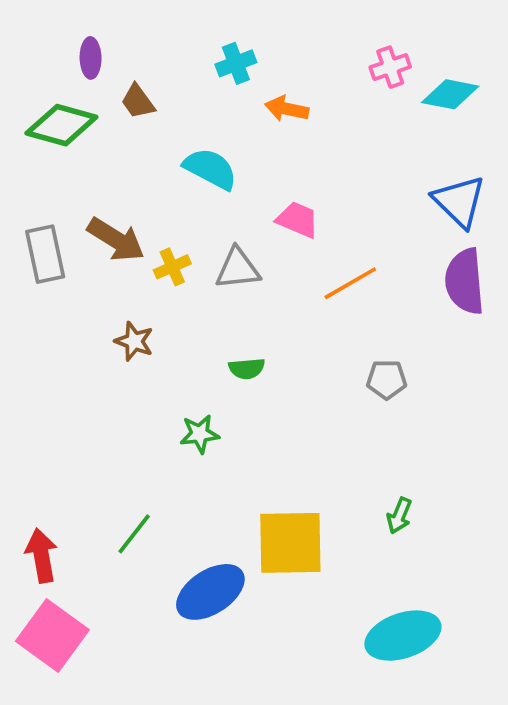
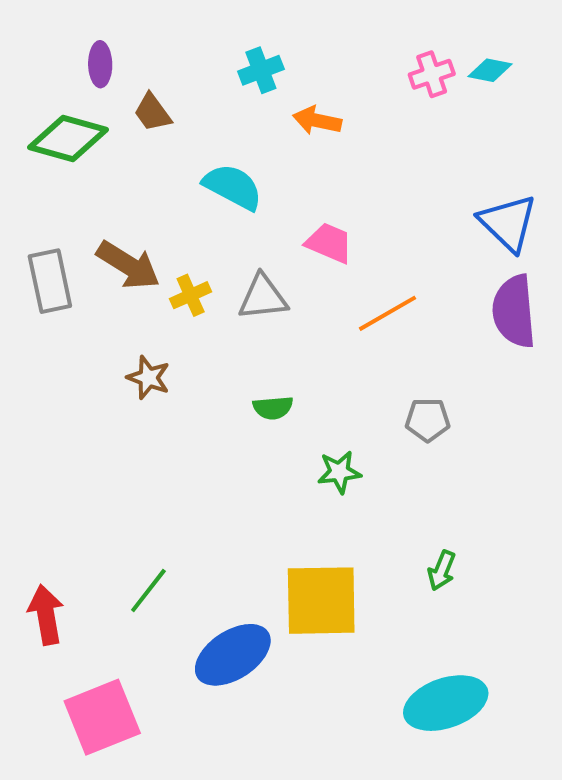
cyan diamond: (450, 94) -> (490, 70), moved, size x0.7
green star: (200, 434) -> (339, 472), moved
pink square: (52, 636) -> (102, 717), moved, turned 32

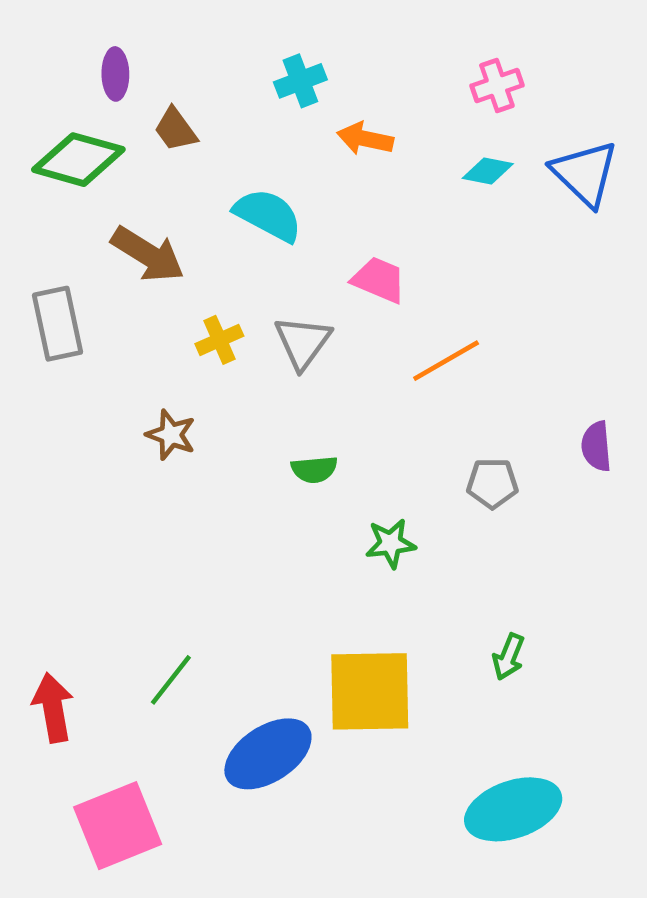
cyan diamond: (490, 70) -> (488, 171), moved
blue triangle: (508, 223) -> (585, 173), moved
brown arrow: (128, 265) -> (148, 254), moved
gray triangle: (263, 297) -> (303, 342), turned -48
purple semicircle: (514, 311) -> (596, 446), moved, size x0.6

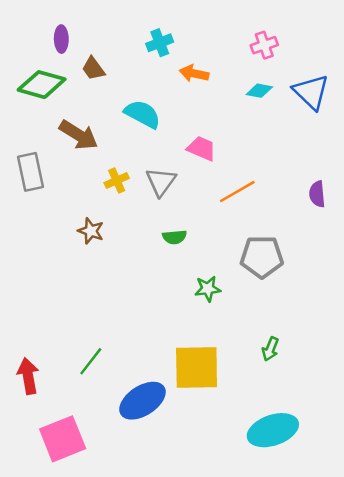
purple semicircle: (596, 446) -> (317, 194), moved
green semicircle: (314, 469) -> (174, 237), moved
gray pentagon: (492, 483) -> (262, 257), size x1.6

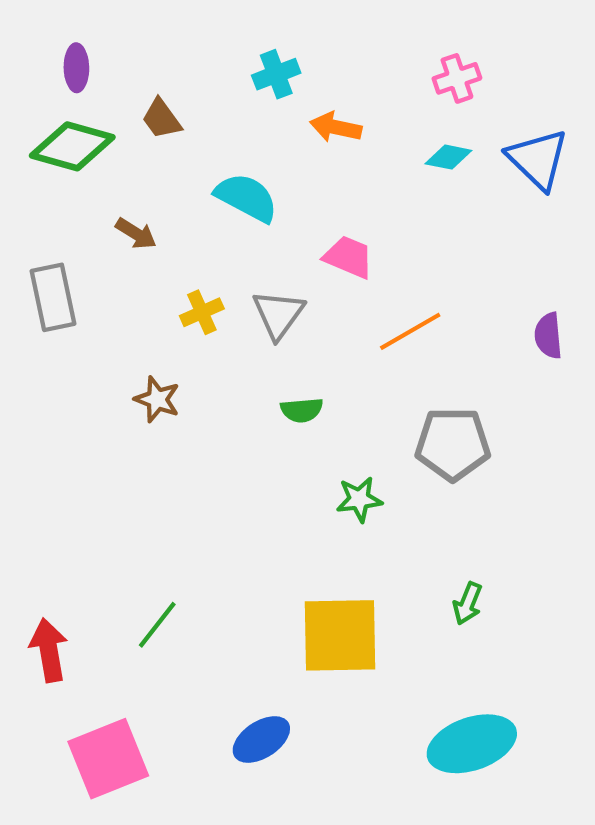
purple ellipse: (61, 39) -> (76, 68), moved
brown arrow: (79, 135) -> (136, 234), size x0.6
blue ellipse: (142, 401) -> (261, 740), moved, size x0.7

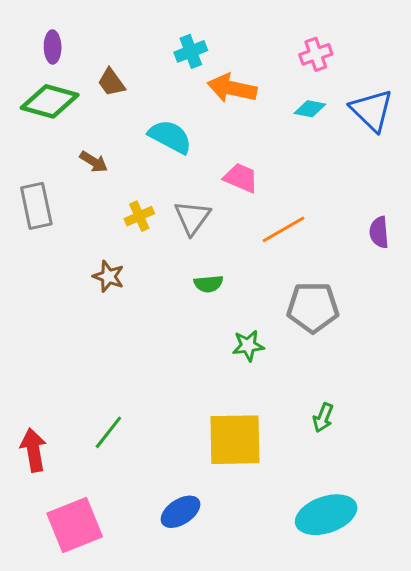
orange arrow: (336, 127) -> (232, 88), size x1.4

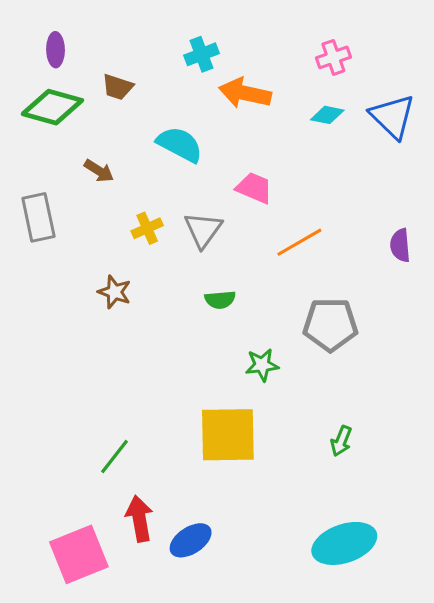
brown trapezoid: (111, 82) -> (118, 87), turned -36
yellow square: (235, 440) -> (228, 435), moved
red arrow: (33, 450) -> (139, 519), moved

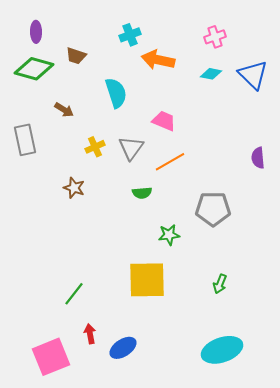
cyan semicircle: (180, 144) -> (116, 93), turned 44
orange line: (299, 242) -> (170, 162), moved
red arrow: (139, 519) -> (90, 334), size x0.7

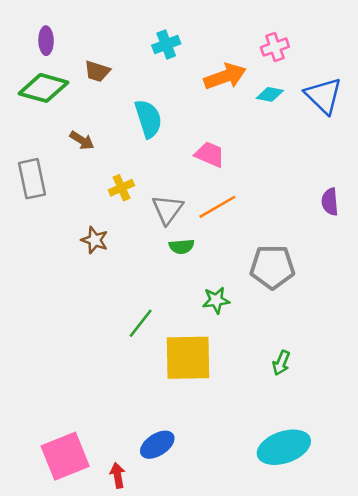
orange arrow: (158, 60) -> (225, 76), moved, turned 148
gray triangle: (131, 148) -> (167, 209), moved
green line: (74, 294) -> (141, 323), moved
red arrow: (90, 334) -> (118, 475), moved

